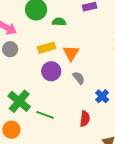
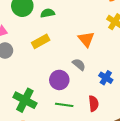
orange triangle: (71, 53) -> (86, 39), moved
purple circle: (51, 71) -> (59, 80), moved
green line: (45, 115) -> (64, 105), moved

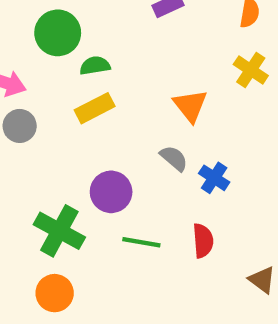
green semicircle: (48, 13) -> (95, 66), moved
blue cross: (106, 78) -> (214, 178), moved
purple circle: (59, 80) -> (111, 192), moved

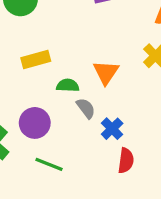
green semicircle: (95, 66) -> (68, 85), moved
red semicircle: (203, 241) -> (126, 161), moved

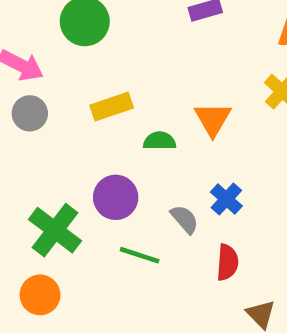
gray semicircle: (86, 108) -> (185, 219), moved
red semicircle: (126, 161) -> (227, 262), moved

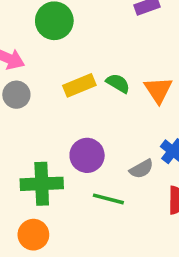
green semicircle: (160, 141) -> (118, 83), moved, turned 35
gray semicircle: (185, 219) -> (141, 169), turned 105
green cross: (55, 230) -> (42, 184), turned -36

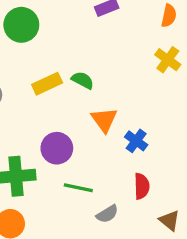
orange triangle: (158, 90) -> (104, 120), moved
gray semicircle: (141, 169) -> (107, 214), moved

